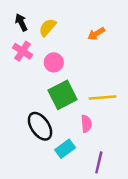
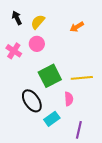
pink cross: (23, 51) -> (14, 51), moved
pink circle: (54, 62) -> (37, 44), moved

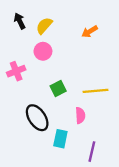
pink cross: (14, 51) -> (16, 71), moved, turned 35
green square: (50, 76) -> (58, 89), size x0.6
cyan rectangle: (52, 119) -> (60, 139), turned -42

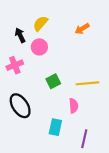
black arrow: (20, 21) -> (20, 35), moved
black ellipse: (37, 118) -> (20, 106), moved

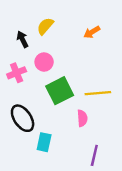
pink circle: (39, 47) -> (44, 62), moved
green square: (53, 81) -> (60, 91), size x1.6
cyan rectangle: (55, 127) -> (44, 142), moved

